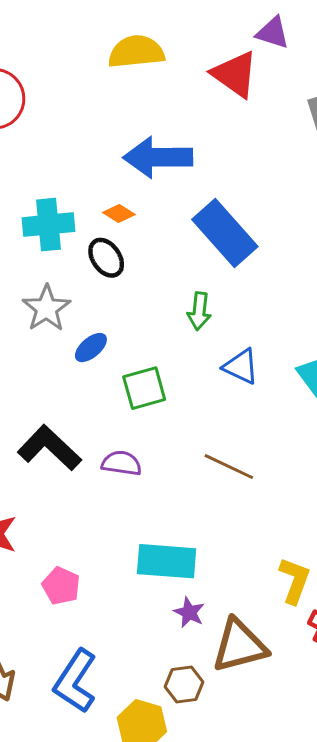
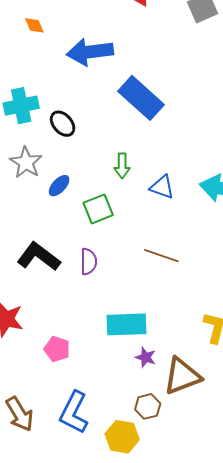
orange diamond: (119, 214) -> (34, 25), moved, turned 40
green arrow: (199, 311) -> (122, 166), moved
purple semicircle: (122, 463) -> (89, 262), turned 88

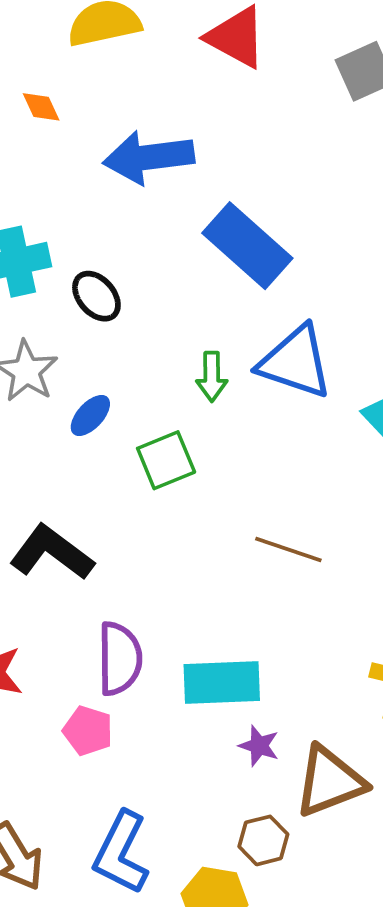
blue triangle: (162, 187) -> (295, 362), moved, size x1.6
purple semicircle: (89, 262) -> (120, 659), moved, size x1.4

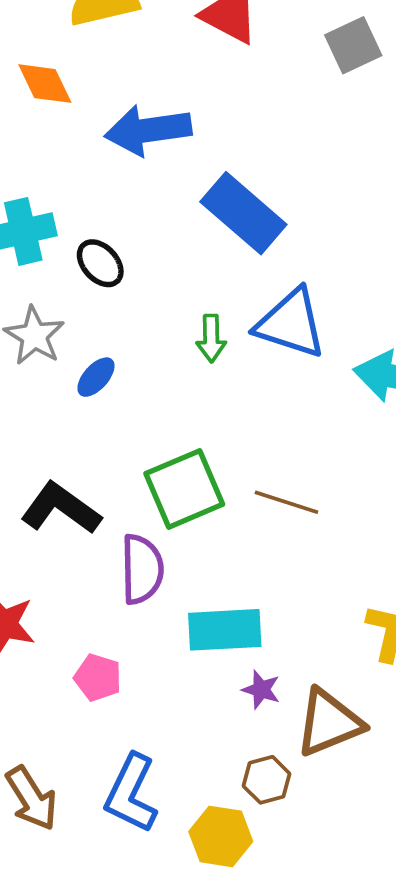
orange diamond: (41, 107) -> (45, 84), size x1.5
green square: (166, 460) -> (184, 489), moved, size x1.4
purple semicircle: (120, 659) -> (142, 569), moved

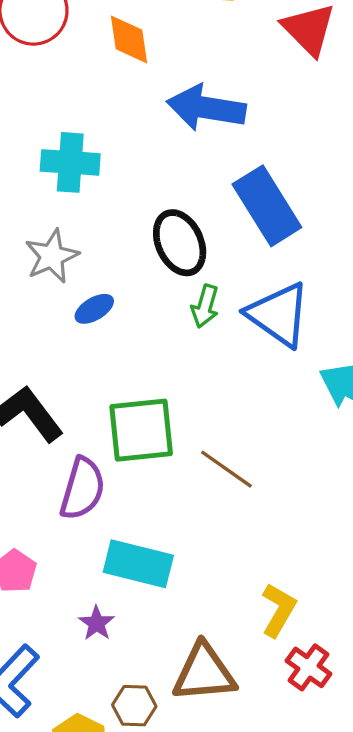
black ellipse: (100, 263) -> (180, 243), moved, size x1.4
purple star: (261, 690) -> (97, 623), moved

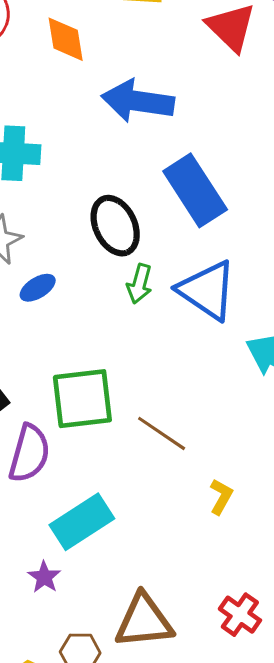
cyan rectangle: (138, 564) -> (82, 522), turned -46
yellow L-shape: (279, 610) -> (221, 497), moved, size x0.7

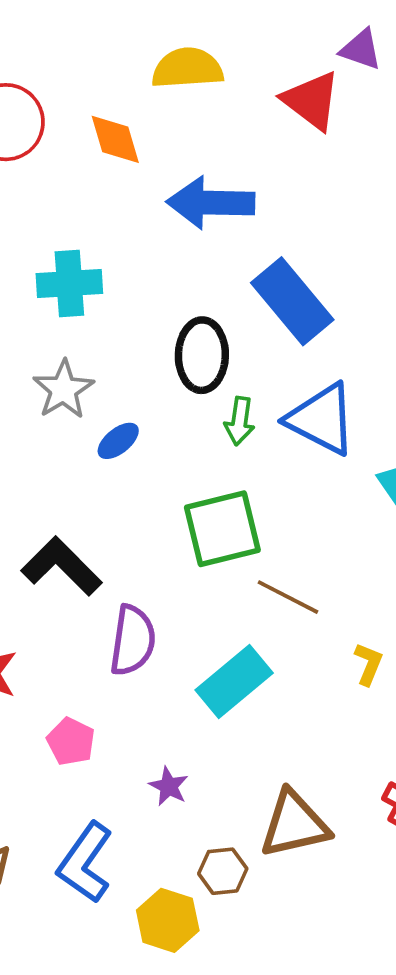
black ellipse: (115, 226) -> (202, 355), turned 34
green square: (82, 399) -> (222, 529), moved
cyan rectangle: (82, 522) -> (234, 682), moved

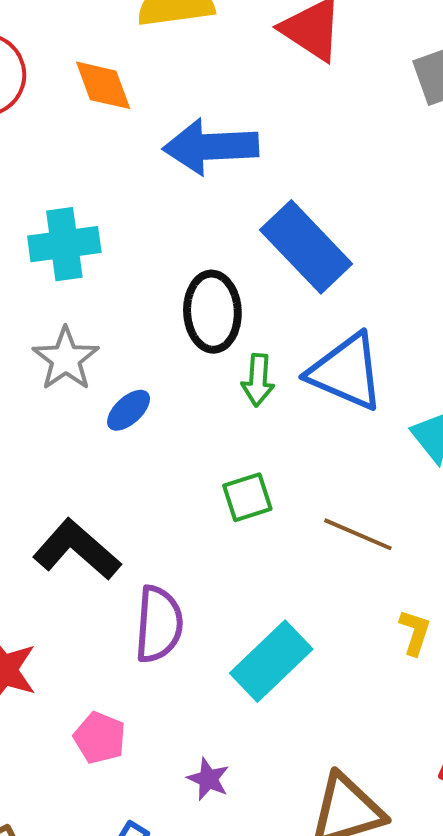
green square: (222, 529) -> (247, 497), size x0.6
brown line: (288, 597) -> (358, 534), moved

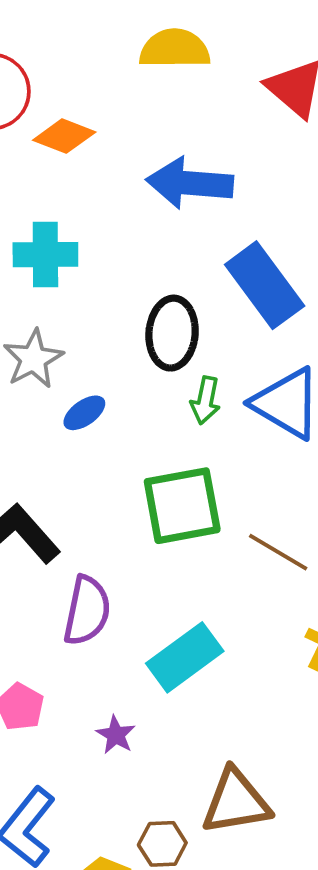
orange diamond: (103, 85) -> (64, 136), moved, turned -56
green square: (247, 497) -> (182, 506), size x1.8
purple star: (208, 779) -> (116, 735), moved

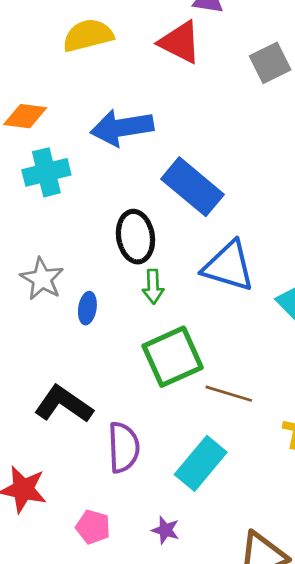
cyan cross: (45, 255) -> (46, 172), moved
green arrow: (205, 400) -> (153, 287), moved
blue ellipse: (84, 413) -> (87, 308), turned -32
brown line: (278, 552) -> (229, 394), moved

